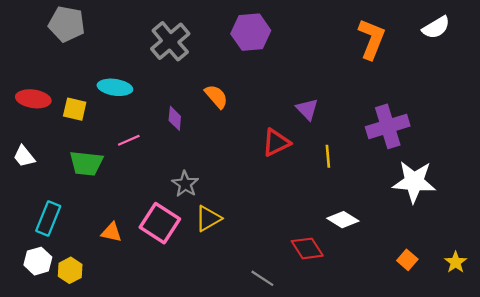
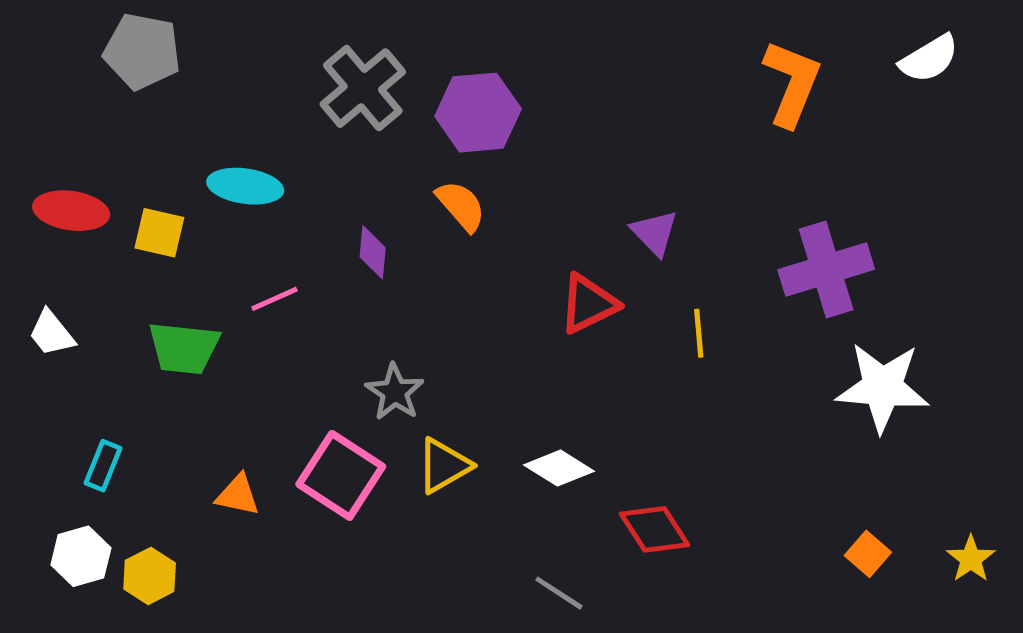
purple hexagon: (251, 32) -> (478, 113), moved
cyan rectangle: (48, 218) -> (103, 466), size x0.7
white diamond: (343, 220) -> (559, 468), moved

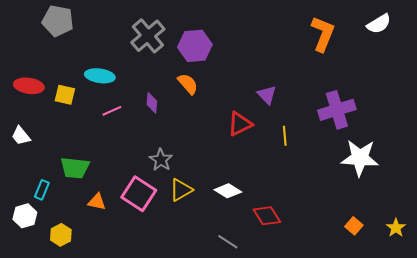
pink line: (275, 299) -> (112, 111), moved
green trapezoid: (184, 348) -> (75, 168), moved
white hexagon: (81, 556) -> (25, 216), moved

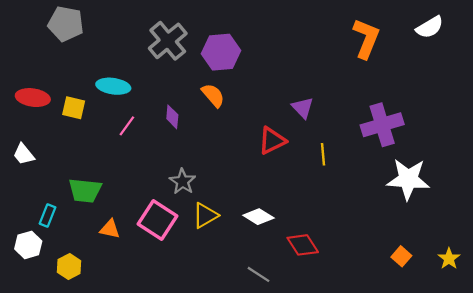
pink line: (112, 111) -> (127, 126), turned -30

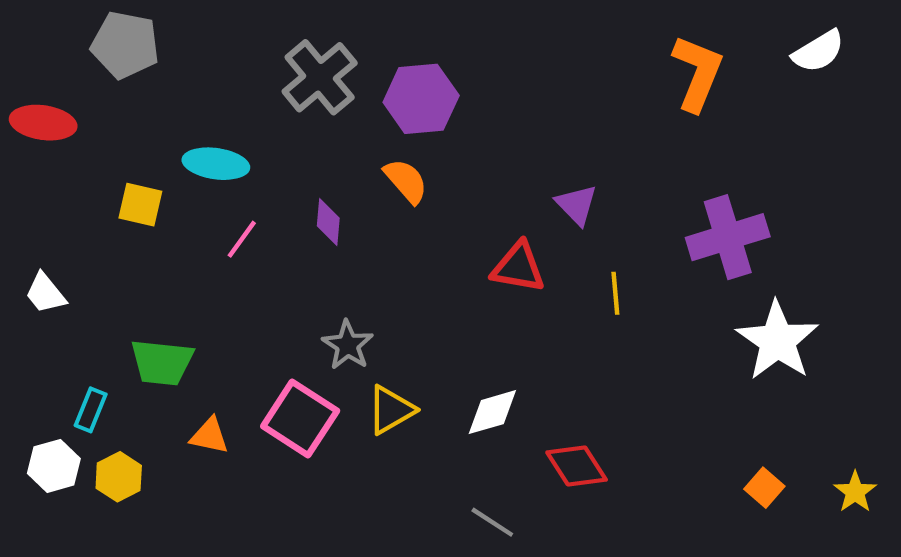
red ellipse: (33, 98) -> (43, 123), moved
red triangle: (272, 141) -> (518, 267), turned 36
white star: (408, 179) -> (777, 341), turned 30
white diamond: (258, 217) -> (492, 412), turned -48
yellow hexagon: (69, 267) -> (119, 477), moved

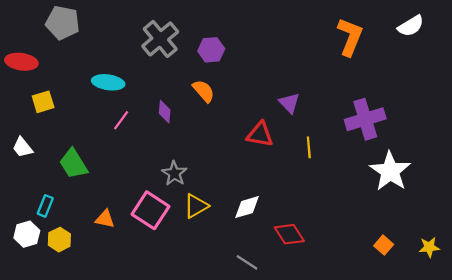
purple hexagon: (421, 99) -> (211, 50), size x0.7
yellow square: (140, 205) -> (43, 102), moved, turned -30
green trapezoid: (162, 362) -> (73, 164), moved, turned 52
yellow star: (855, 492) -> (429, 247), turned 30

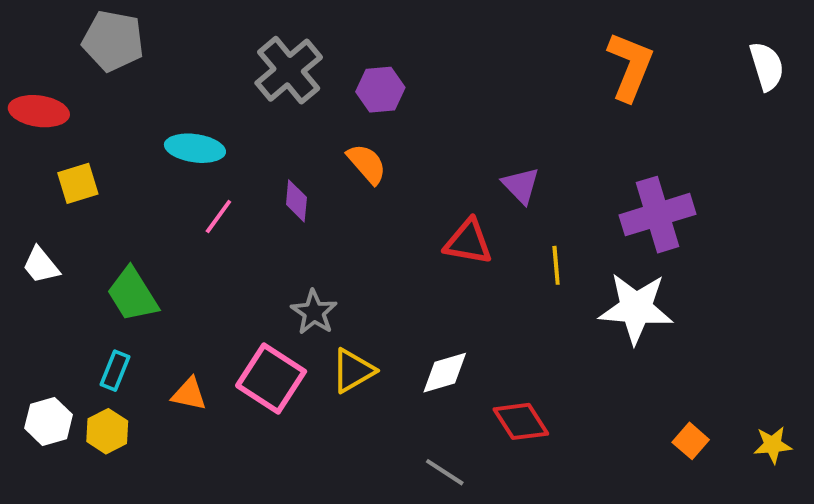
white semicircle: (411, 26) -> (767, 66), moved, turned -76
white star: (390, 171) -> (636, 308), moved, turned -30
cyan rectangle: (45, 206) -> (115, 371), moved

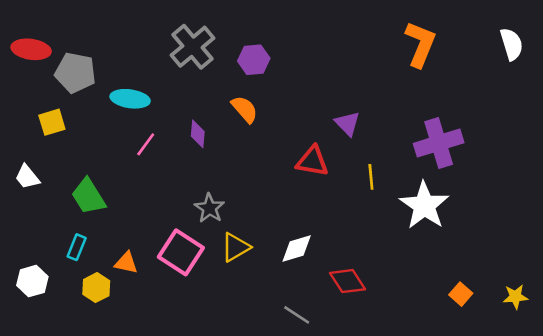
gray pentagon: (113, 41) -> (75, 73), moved
red ellipse: (39, 111) -> (31, 49), moved
white star: (636, 308) -> (424, 206), turned 30
yellow hexagon: (107, 431) -> (96, 288), moved

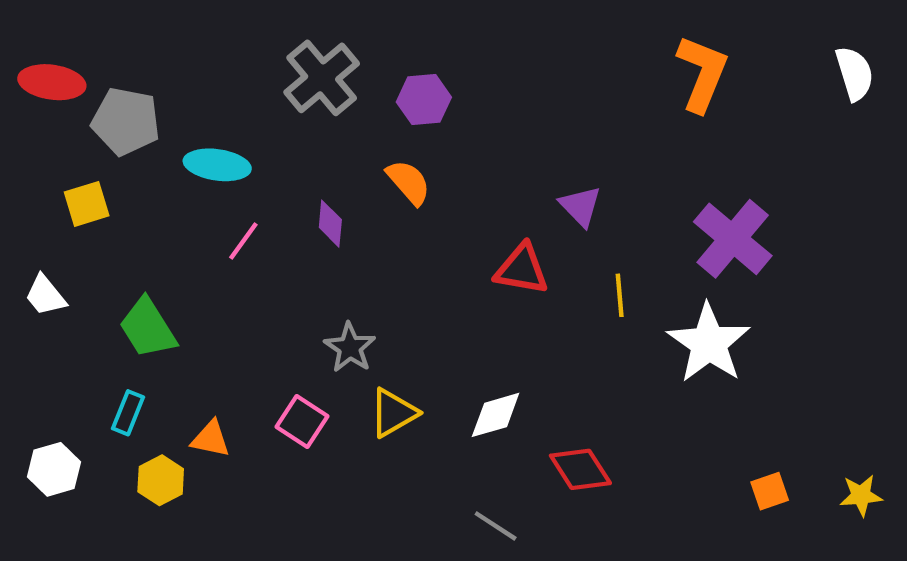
purple cross: (439, 143) -> (733, 239), turned -33
pink square: (181, 252) -> (302, 421), size x0.7
orange square: (461, 294) -> (770, 491), turned 30

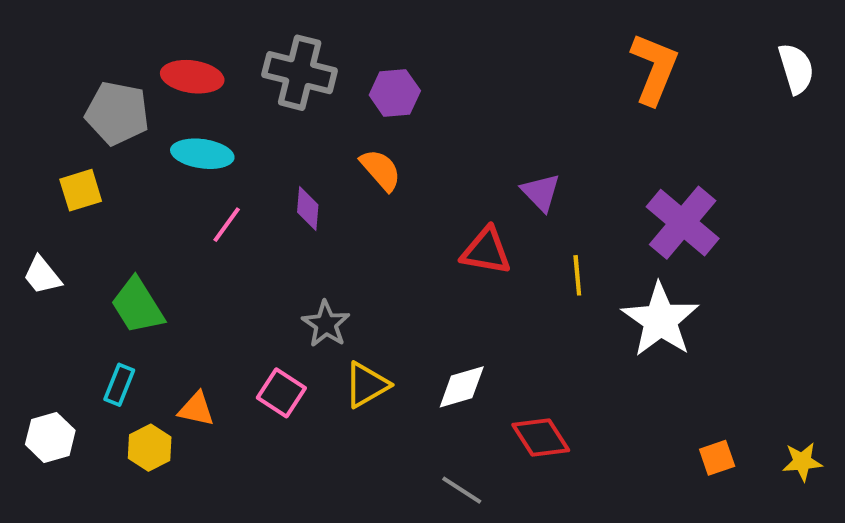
gray cross: (322, 78) -> (300, 73), turned -36
red ellipse: (52, 82) -> (192, 77), moved

